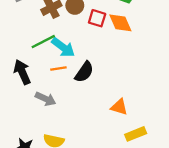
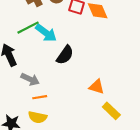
orange line: (58, 68) -> (40, 97), moved
yellow rectangle: (136, 134) -> (111, 111), turned 66

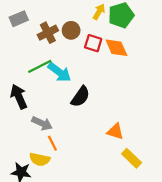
orange line: (40, 97) -> (52, 143), turned 72
yellow semicircle: (38, 117) -> (40, 159), moved

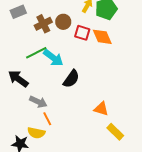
black arrow: (19, 97) -> (18, 79), turned -30

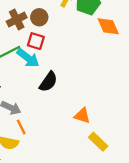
red square: (82, 33) -> (36, 41), moved
orange diamond: (102, 37) -> (108, 26), moved

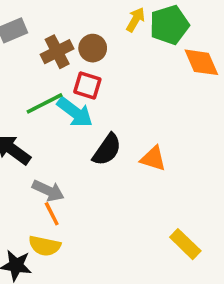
orange triangle: (82, 116) -> (153, 159), moved
orange line: (21, 127) -> (52, 214), moved

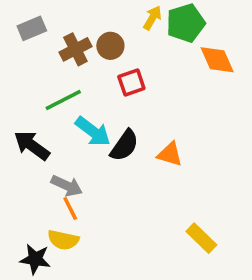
red square: (87, 86) -> (131, 83), moved, turned -36
cyan arrow: (75, 112) -> (93, 131), moved

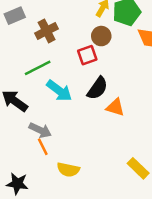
brown circle: (110, 46) -> (101, 36), moved
black semicircle: (124, 145) -> (97, 88), moved
yellow semicircle: (63, 240) -> (68, 170), moved

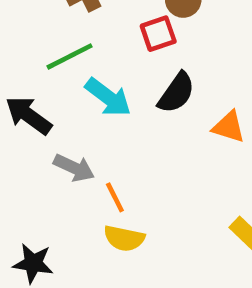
orange triangle: (115, 107) -> (229, 127), moved
orange line: (43, 147) -> (115, 197), moved

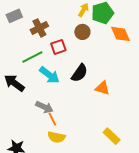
red square: (158, 34) -> (58, 47), moved
gray arrow: (74, 168) -> (44, 107), moved

